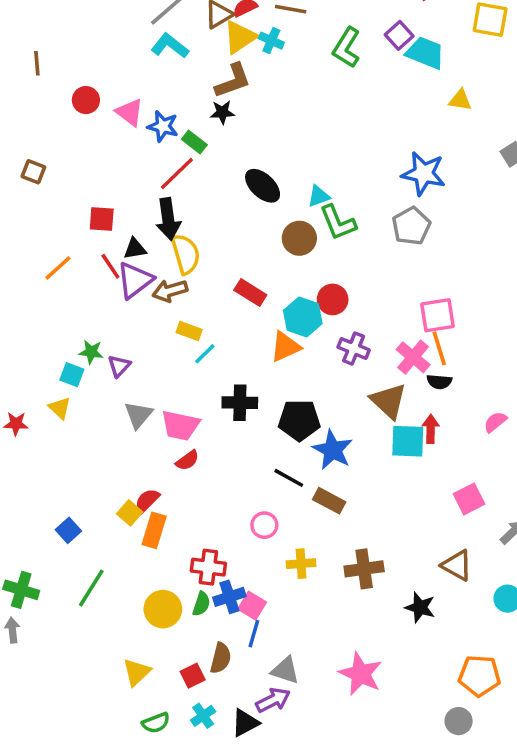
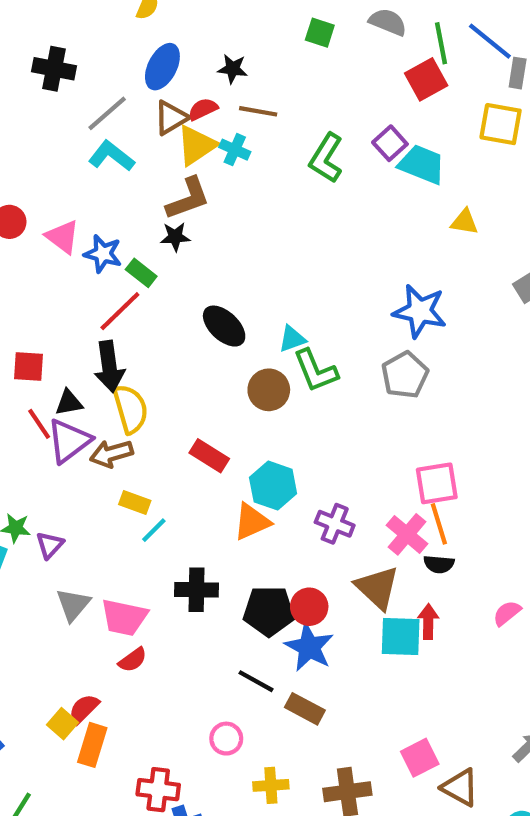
red circle: (333, 299) -> (309, 607), moved
pink square: (469, 499) -> (420, 758), moved

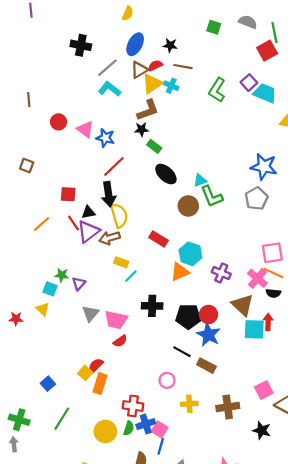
green rectangle: (141, 273) -> (154, 146), moved
orange line: (439, 524) -> (273, 273), turned -48

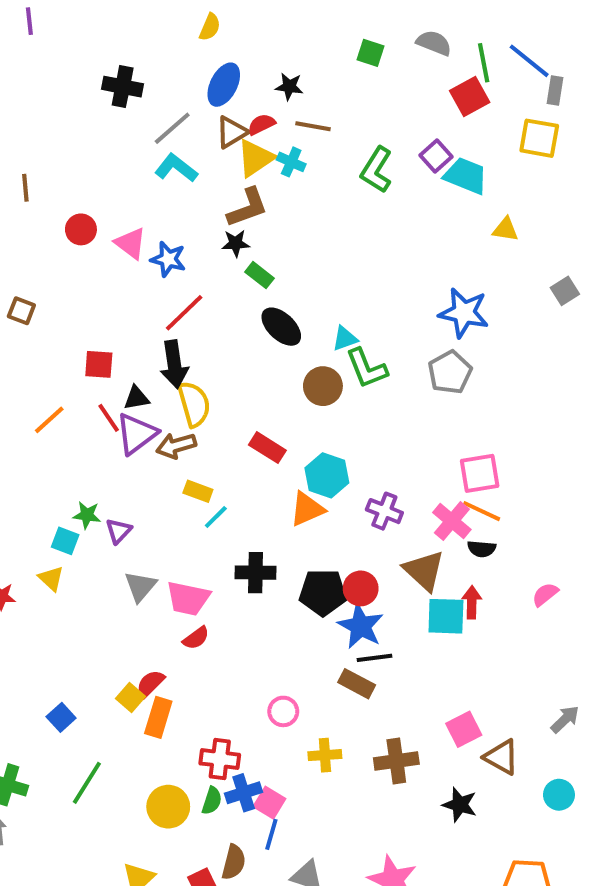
black line: (182, 352) -> (375, 658), moved, turned -36

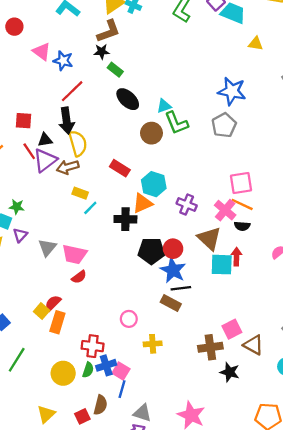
red circle: (81, 229) -> (14, 27), moved
purple triangle: (119, 531) -> (20, 235), moved
black cross: (255, 573) -> (125, 219), moved
brown cross: (396, 761) -> (210, 347), moved

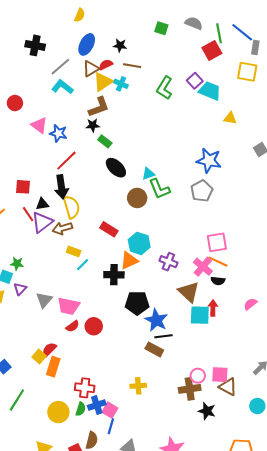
red circle: (173, 249) -> (94, 326), moved
pink circle: (129, 319) -> (198, 376), moved
pink square: (232, 329) -> (220, 375), moved, turned 30

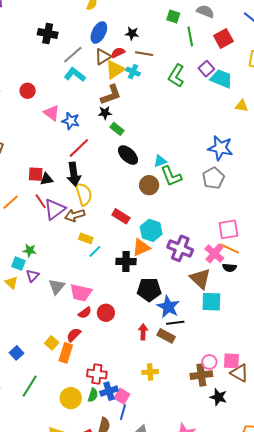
green line: (219, 33) -> (190, 37), moved
black triangle: (42, 204) -> (47, 179), moved
purple cross: (168, 262) -> (180, 248), size x1.4
red arrow: (213, 308) -> (143, 332), moved
red semicircle: (49, 349) -> (74, 335), moved

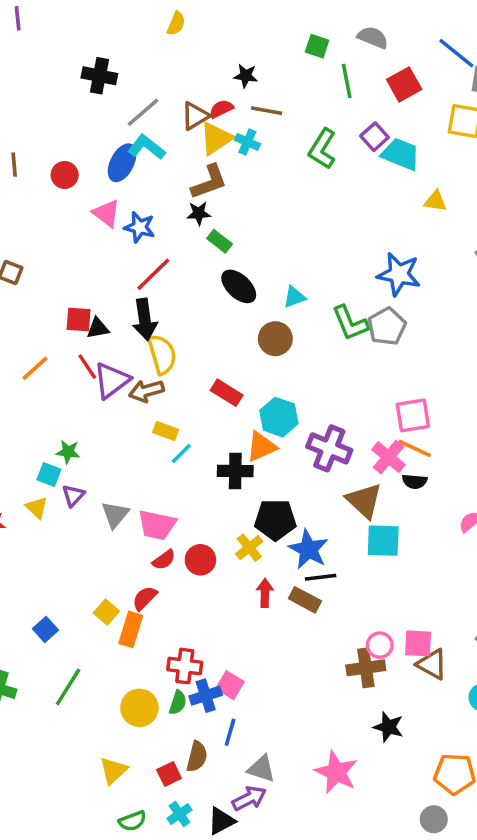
blue ellipse: (99, 32) -> (122, 163), moved
green L-shape: (171, 176) -> (350, 323), moved
yellow cross: (150, 372) -> (249, 548), moved, turned -35
pink square: (122, 396) -> (230, 685), moved
black star: (218, 397) -> (388, 727), moved

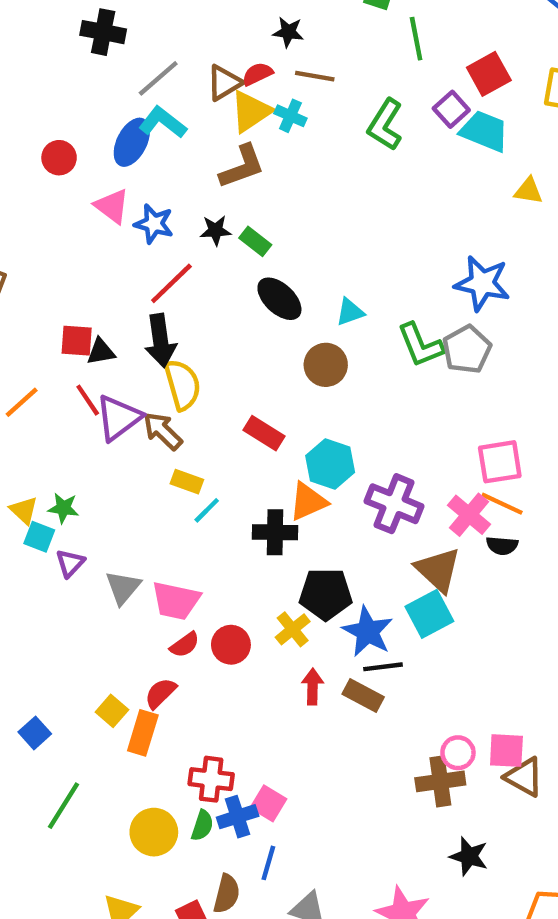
red square: (404, 84) -> (489, 74), moved
black star: (199, 213) -> (216, 230), moved
brown arrow: (146, 391) -> (163, 431), turned 60
yellow triangle: (37, 508) -> (24, 510), moved
cyan square: (383, 541) -> (429, 614), moved, turned -30

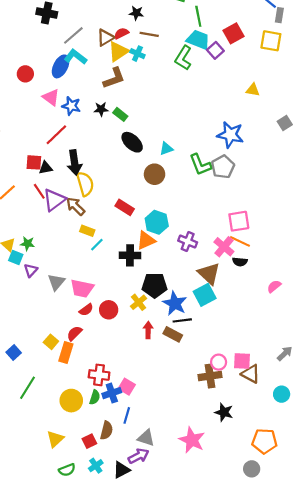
cyan trapezoid: (484, 131) -> (198, 40), moved
red line: (171, 283) -> (56, 135), moved
purple cross: (394, 504) -> (188, 241), size x0.7

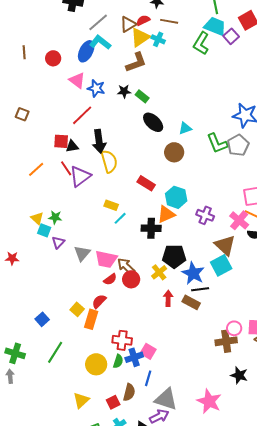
brown arrow: (76, 206) -> (126, 266), moved
gray triangle: (146, 438) -> (166, 399), size x1.4

